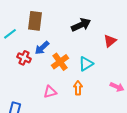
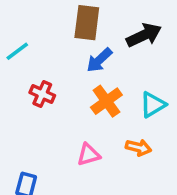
brown rectangle: (35, 21) -> (87, 23), moved
blue arrow: (42, 48) -> (99, 60), moved
orange arrow: (78, 88) -> (139, 147), turned 104

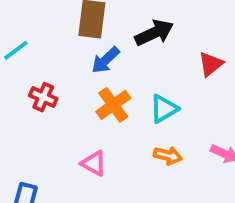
orange arrow: (139, 147) -> (168, 156), moved
pink triangle: (89, 155) -> (94, 163), turned 45

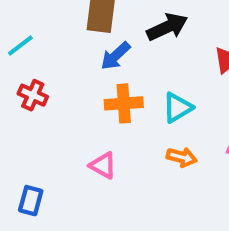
red cross: (43, 97) -> (33, 95), moved
orange cross: (113, 105) -> (124, 103), turned 32

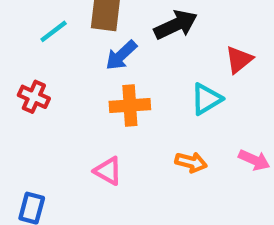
cyan line: (20, 46) -> (54, 31), moved
cyan triangle: (178, 108) -> (206, 99), moved

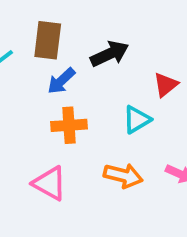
orange arrow: (191, 162) -> (123, 176), size x1.4
pink triangle: (108, 171) -> (50, 183), size x1.4

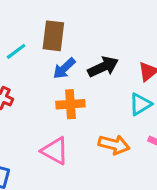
black arrow: (110, 54) -> (103, 67), moved
cyan triangle: (137, 120) -> (140, 104), moved

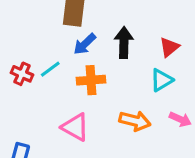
cyan line: (16, 51) -> (50, 69), moved
black arrow: (103, 67) -> (124, 42), turned -64

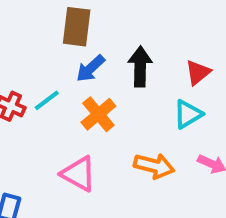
orange cross: (91, 80) -> (98, 114), turned -36

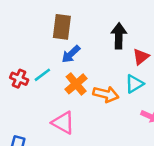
black arrow: (140, 67) -> (119, 36), moved
orange arrow: (154, 166) -> (106, 94), moved

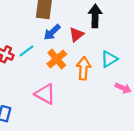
red triangle: (141, 57) -> (77, 35), moved
orange arrow: (106, 94) -> (84, 68), turned -100

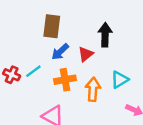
orange cross: (57, 59) -> (65, 80), turned 30

